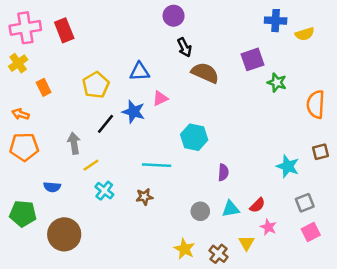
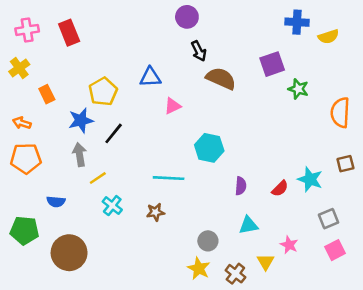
pink cross: (25, 28) -> (27, 30), size x0.7
blue star: (133, 112) -> (81, 120), moved, turned -30
red semicircle: (257, 205) -> (280, 189), moved
gray circle: (200, 211) -> (208, 241), moved

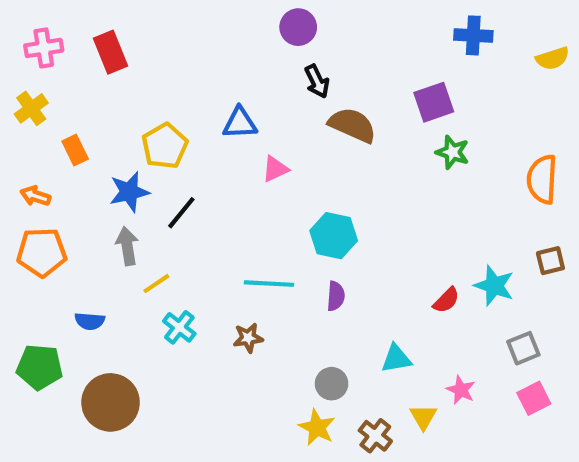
yellow semicircle: (328, 37) -> (553, 58), moved
green star: (298, 89) -> (452, 152), moved
purple semicircle: (241, 186) -> (336, 296), moved

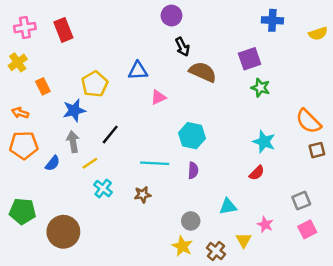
orange semicircle: (542, 179) -> (308, 121), moved, turned -48
black line: (181, 213) -> (110, 134), moved
cyan star: (494, 286) -> (264, 142), moved
blue semicircle: (90, 321) -> (53, 163), moved, turned -56

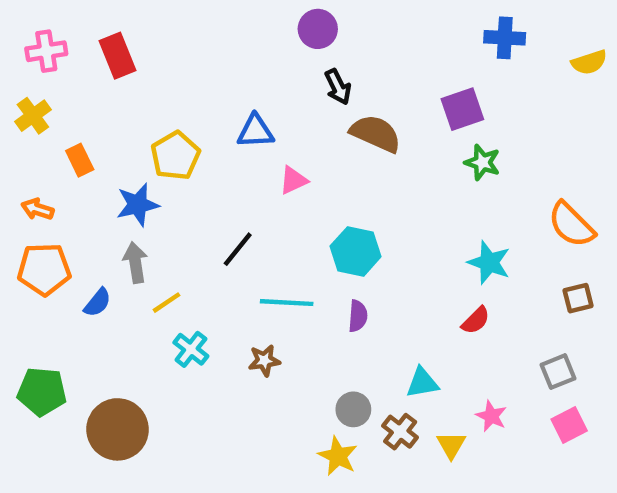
black line: (110, 134) -> (238, 249), moved
brown square: (317, 150) -> (578, 298), moved
brown cross: (216, 251) -> (400, 432), moved

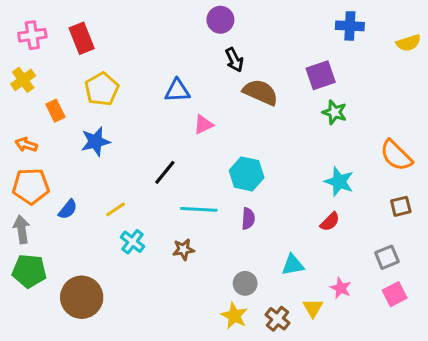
yellow pentagon: (175, 156) -> (102, 89), moved
gray arrow: (135, 263) -> (22, 229), moved
brown cross: (400, 432) -> (277, 319), moved

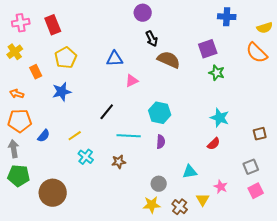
orange semicircle: (396, 155) -> (257, 53), moved
yellow star: (234, 316) -> (152, 205), turned -30

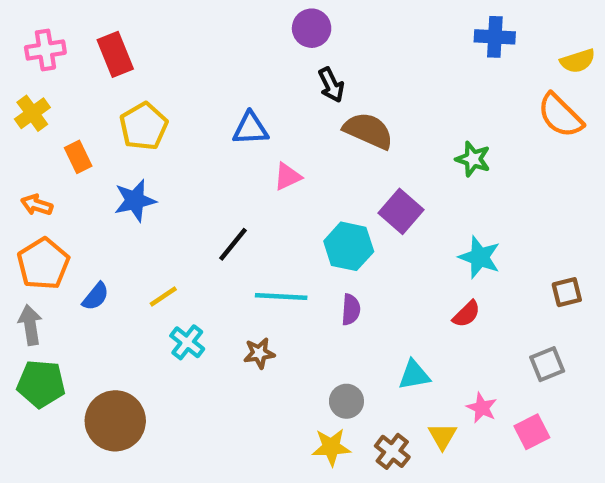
purple square: (208, 49) -> (401, 211), moved, turned -30
orange pentagon: (20, 121) -> (43, 264), turned -30
pink square: (256, 191) -> (532, 432), moved

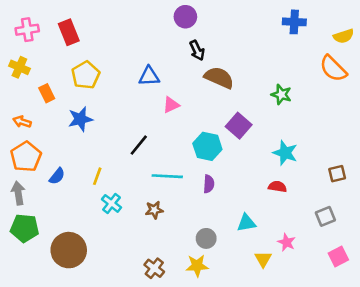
yellow cross: (32, 113) -> (19, 67), turned -30
yellow line: (163, 296) -> (97, 176), turned -36
red semicircle: (466, 314) -> (277, 187), turned -126
pink square: (532, 432) -> (338, 257), moved
brown cross: (392, 451) -> (154, 268), moved

